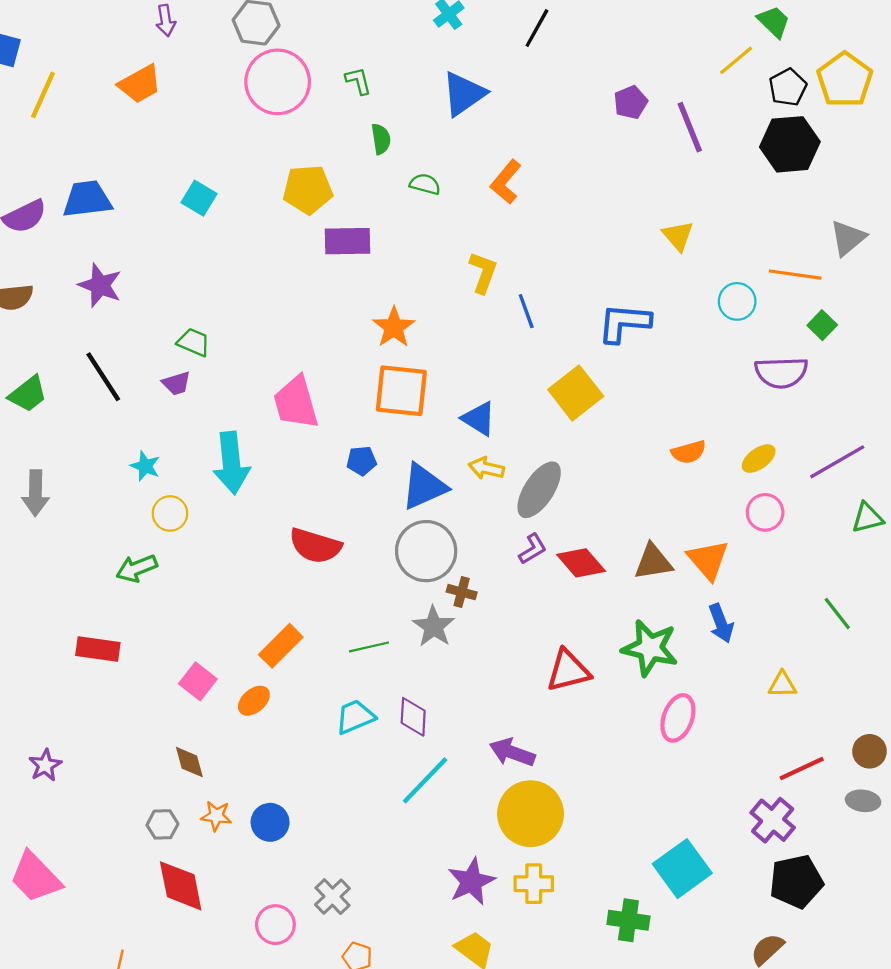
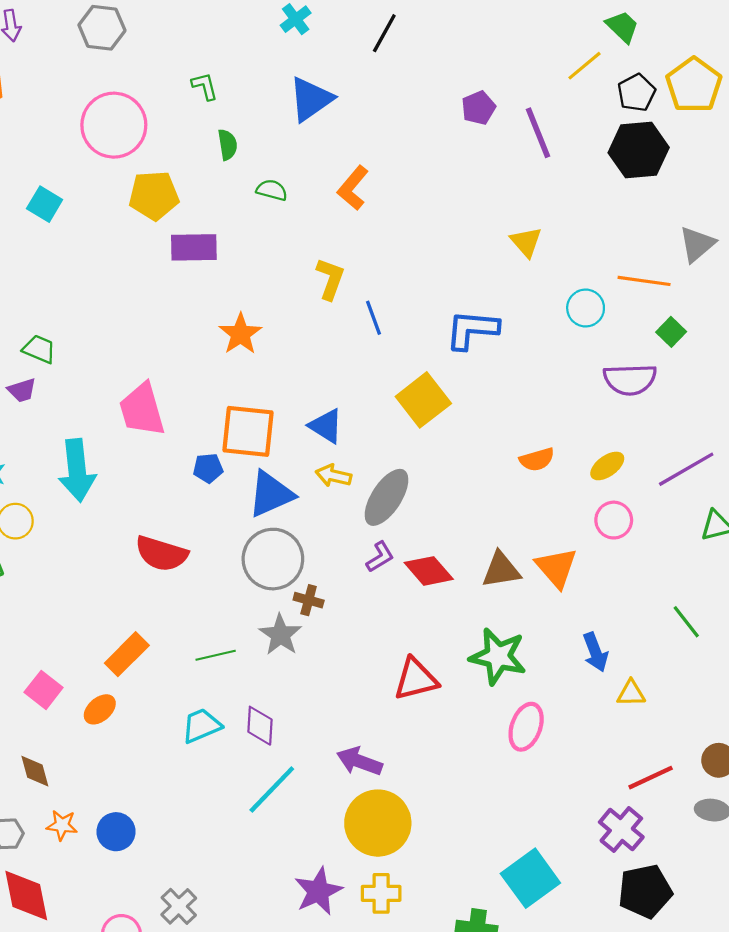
pink circle: (278, 82) -> (114, 125), moved
orange square: (401, 391) -> (248, 431), moved
blue arrow: (721, 623) -> (595, 652), moved

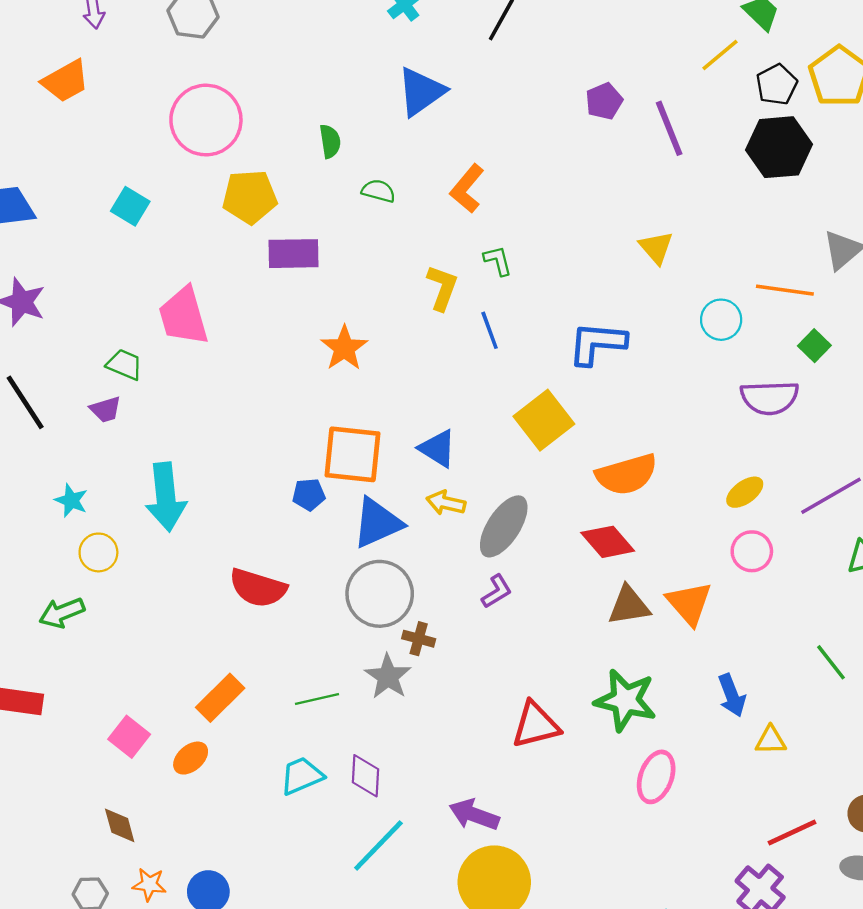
green L-shape: (205, 86) -> (498, 261), moved
pink trapezoid: (142, 410) -> (184, 316), moved
orange semicircle: (537, 459) -> (627, 474), moved, size x1.6
red diamond: (429, 571) -> (608, 542), moved

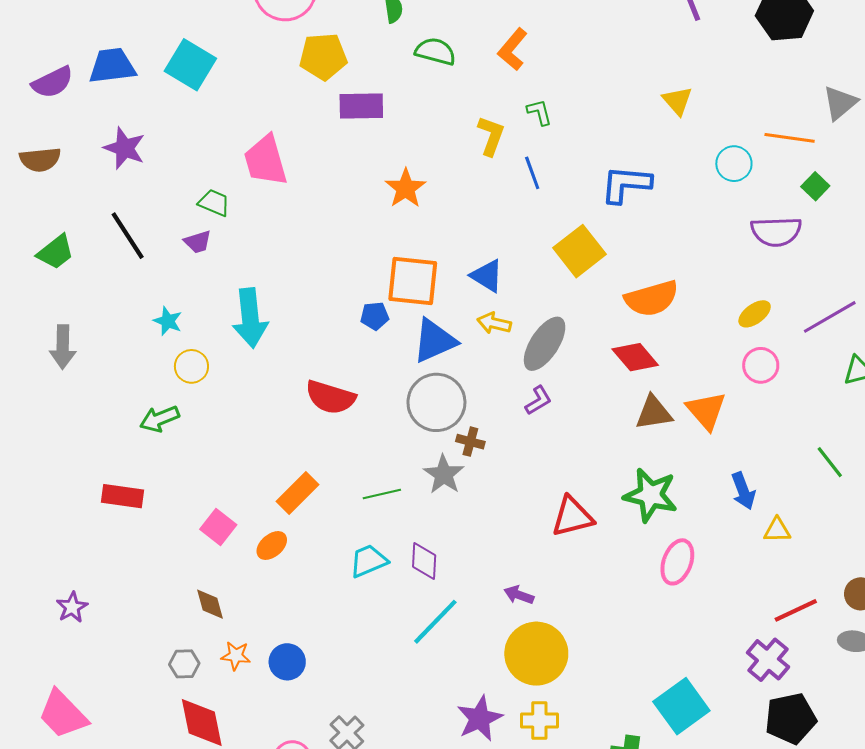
green semicircle: (378, 191) -> (435, 51), size x1.4
cyan square: (130, 206) -> (190, 65), moved, size x1.5
purple arrow: (474, 815) -> (519, 595), size x0.7

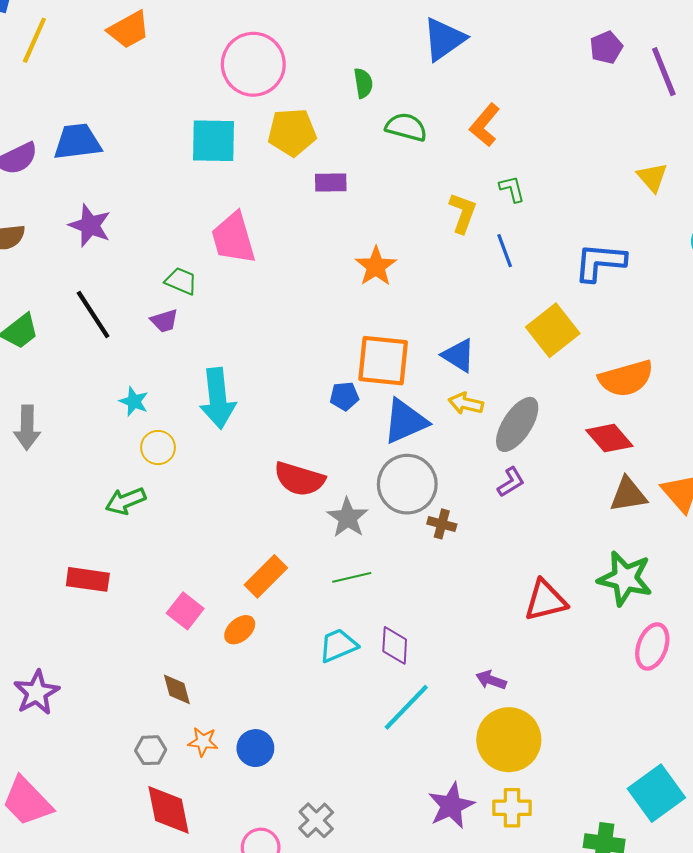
cyan square: (190, 65) -> (214, 141), moved, turned -30
purple rectangle: (361, 106) -> (331, 183), size x0.7
gray star: (444, 474) -> (348, 518), moved
purple star: (72, 607) -> (37, 693), size x1.4

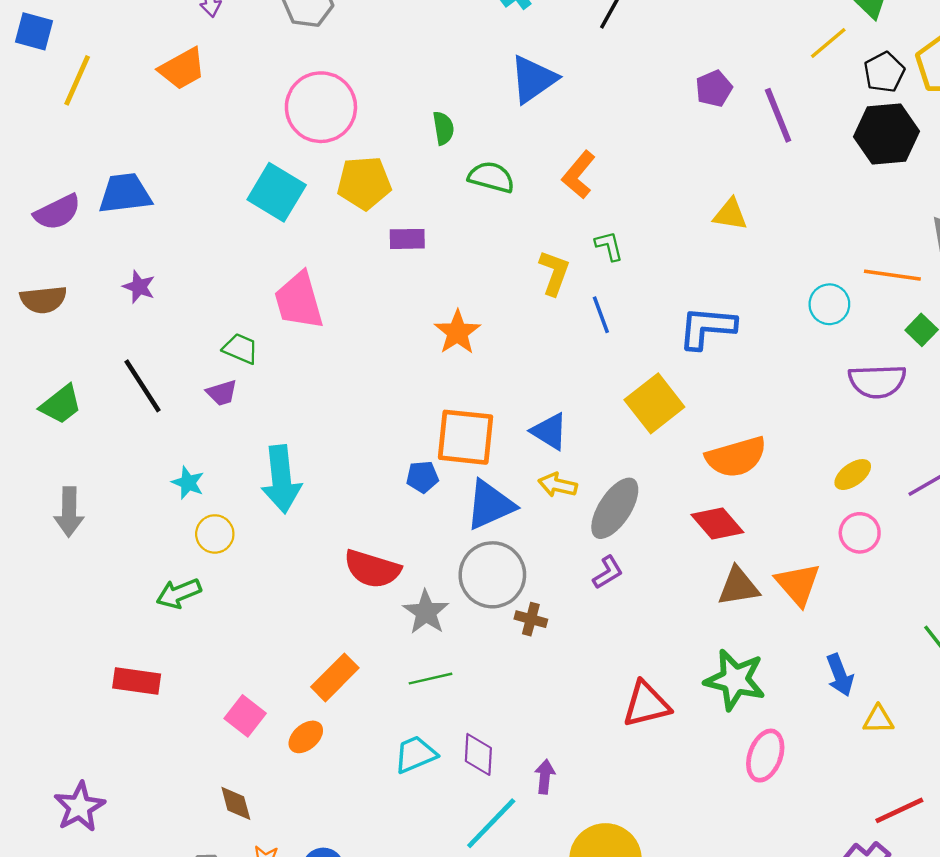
cyan square: (214, 141) -> (277, 192), turned 30
yellow triangle: (652, 177) -> (730, 214), moved, turned -40
purple star: (90, 226) -> (139, 287), size x0.7
purple arrow: (491, 680) -> (545, 777), moved, turned 76

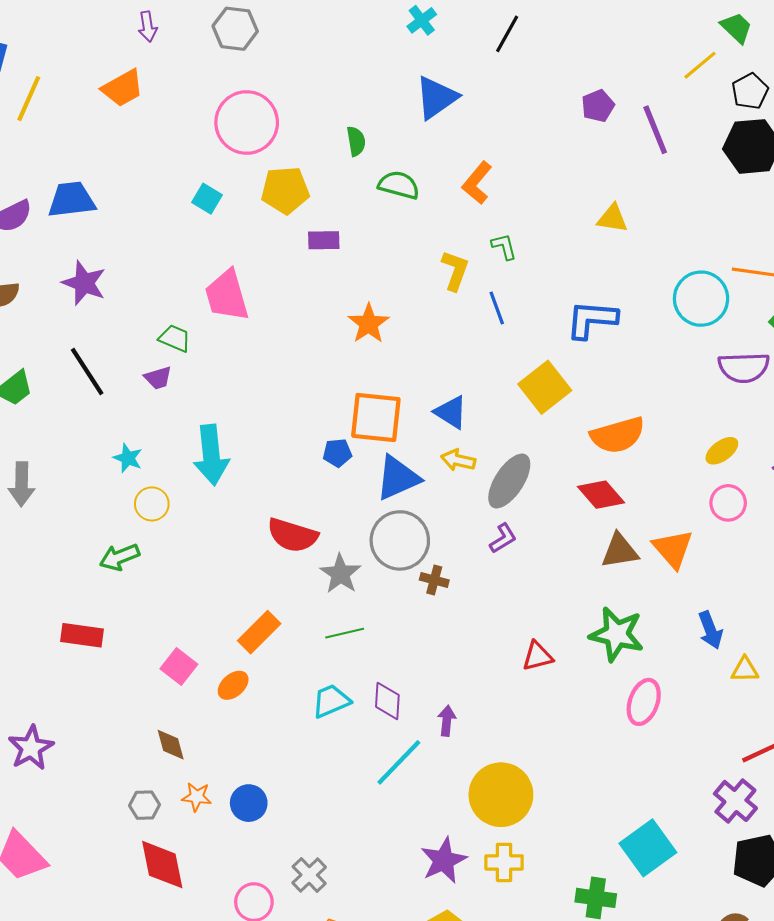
cyan square: (277, 192) -> (207, 199), size x0.6
purple star: (139, 287) -> (84, 283), size x1.5
cyan circle: (829, 304) -> (701, 299), size x1.5
red triangle: (646, 704) -> (537, 656), size x0.7

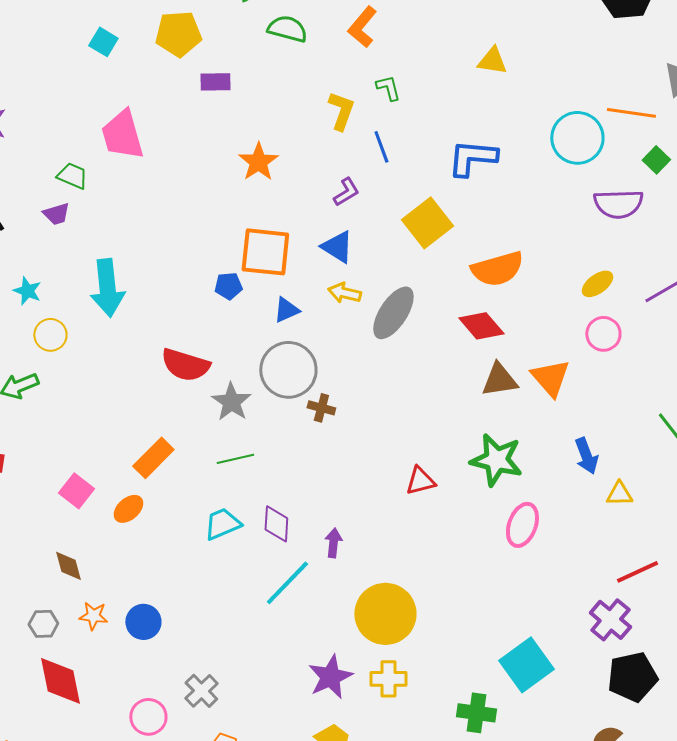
blue triangle: (398, 478) -> (286, 310), size x0.6
purple L-shape: (503, 538) -> (346, 192), moved

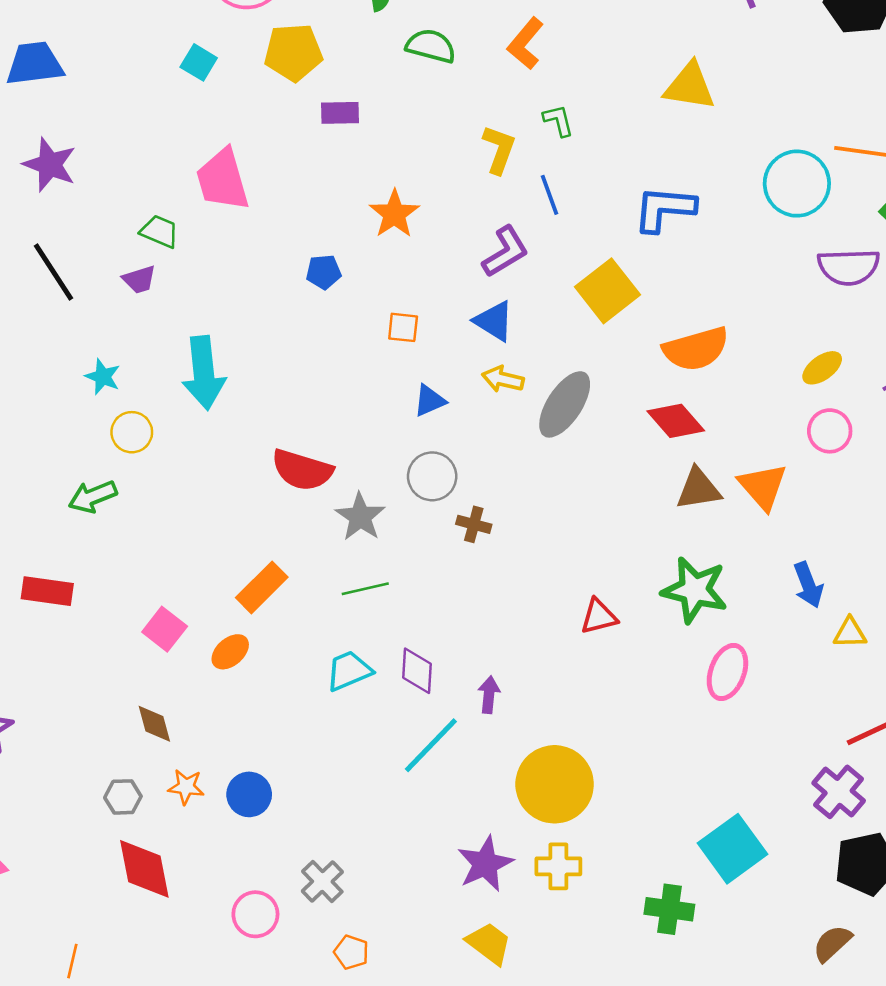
yellow triangle: (492, 61) -> (690, 86), size x1.4
purple L-shape: (346, 192) -> (505, 252), size x1.4
orange square: (265, 252) -> (403, 327), size x0.5
blue pentagon: (228, 286) -> (324, 272), moved
gray circle: (288, 370) -> (432, 476), size x0.7

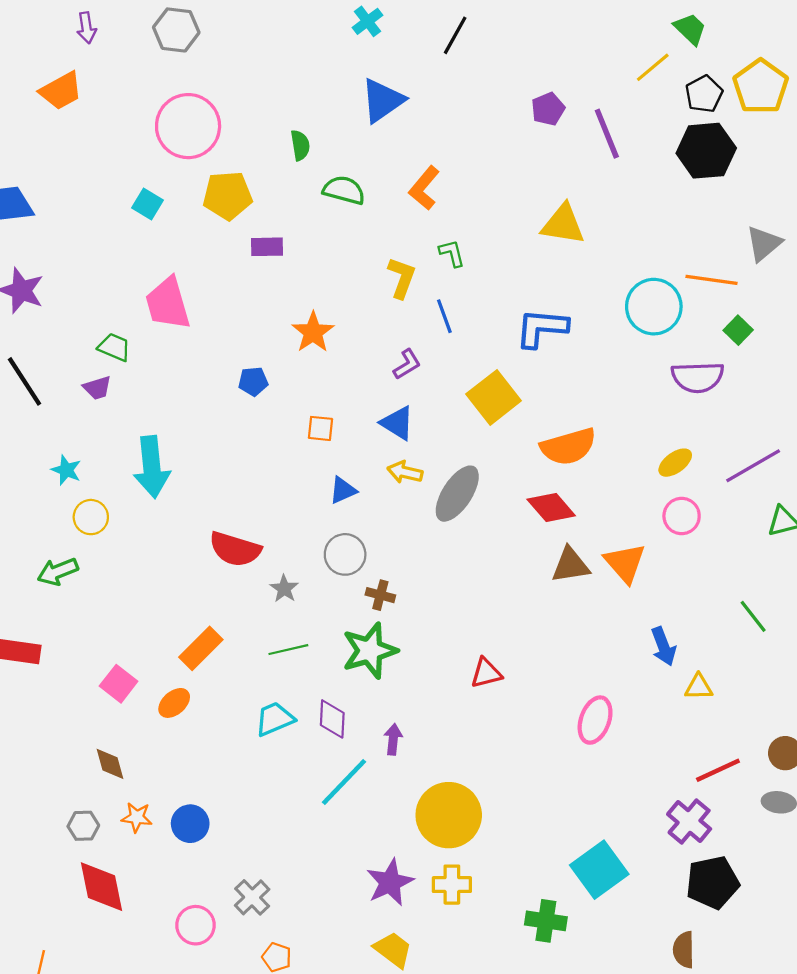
purple L-shape: (505, 252) -> (407, 364), size x0.7
gray star: (360, 517) -> (284, 589), size x0.7
green star: (695, 590) -> (370, 651), moved, turned -30
brown semicircle: (832, 943) -> (684, 950), turned -48

